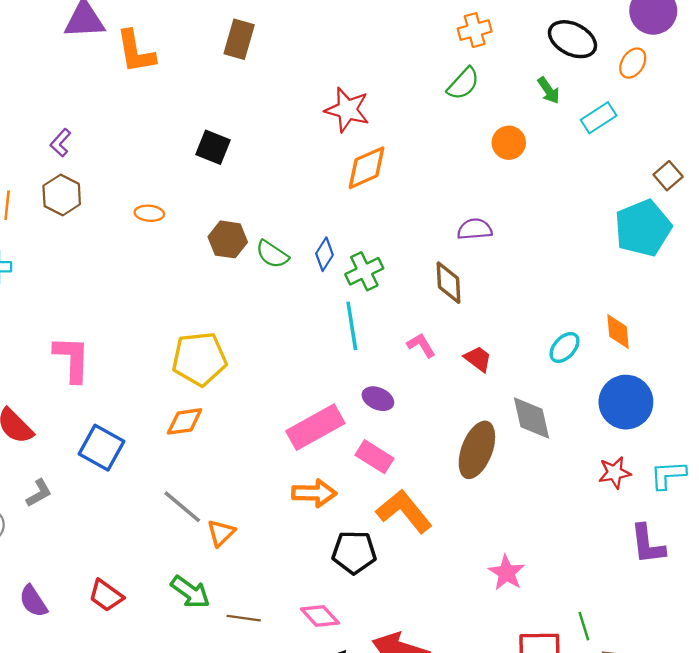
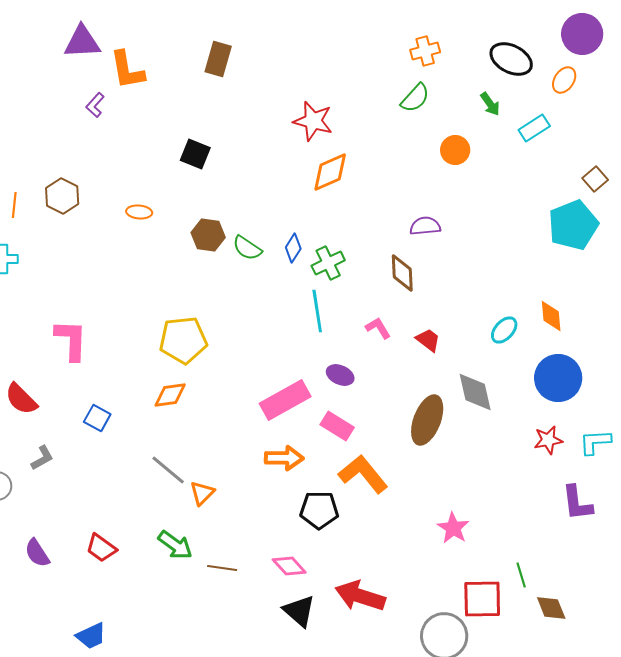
purple L-shape: (61, 143) -> (95, 105), moved
blue square: (102, 448) -> (97, 418), size x0.7

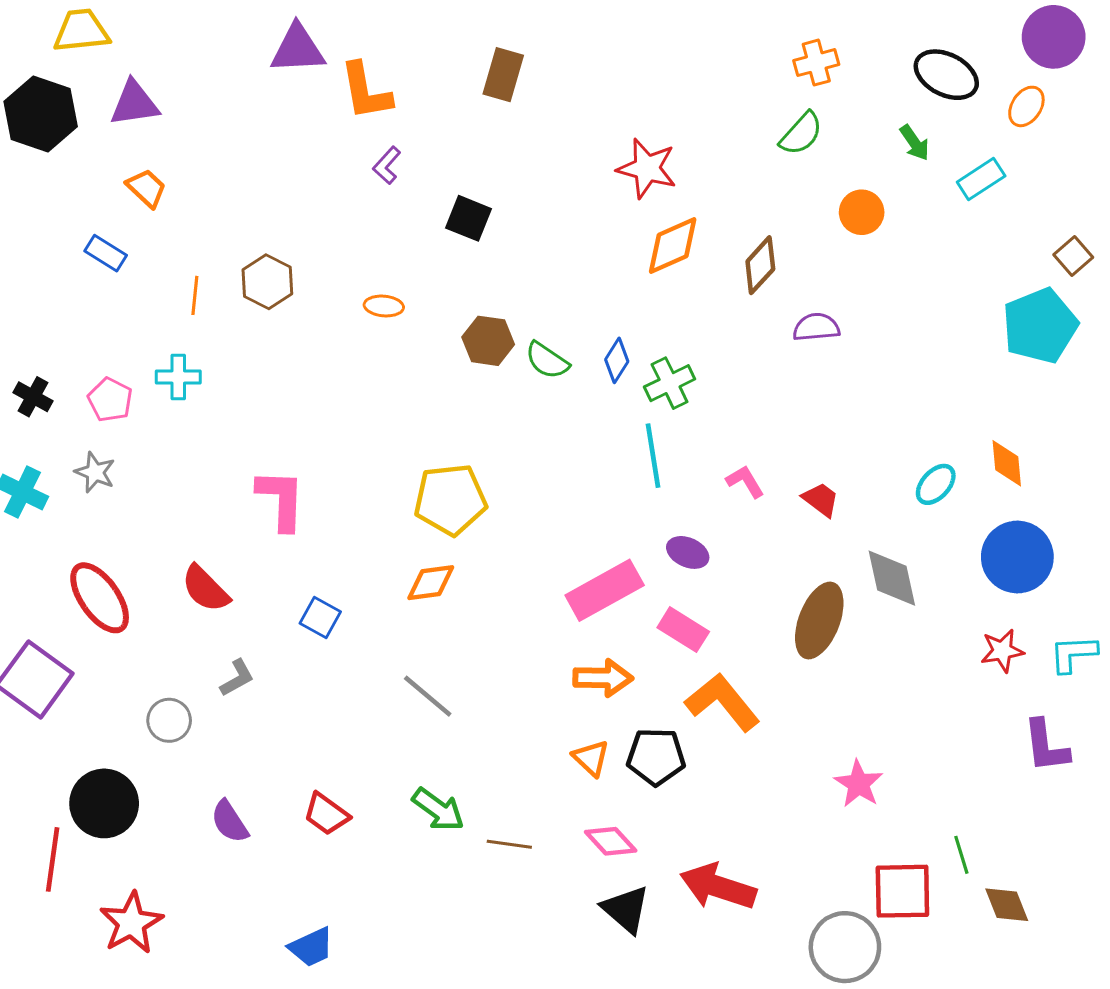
purple L-shape: (95, 105) -> (387, 165), moved
brown diamond: (402, 273) -> (760, 265), moved, turned 45
orange triangle: (202, 493) -> (591, 758), moved, turned -32

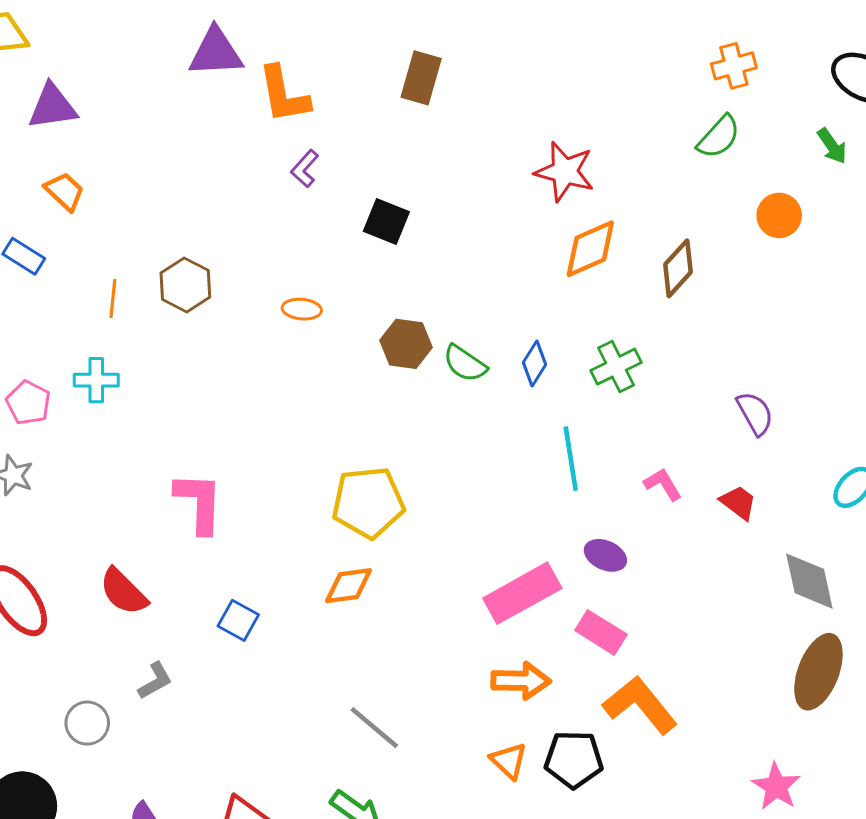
purple semicircle: (816, 327) -> (755, 413), moved, turned 66
green cross: (670, 383) -> (616, 367), moved
brown ellipse: (819, 620) -> (818, 672), moved
gray line: (428, 696) -> (374, 728), moved

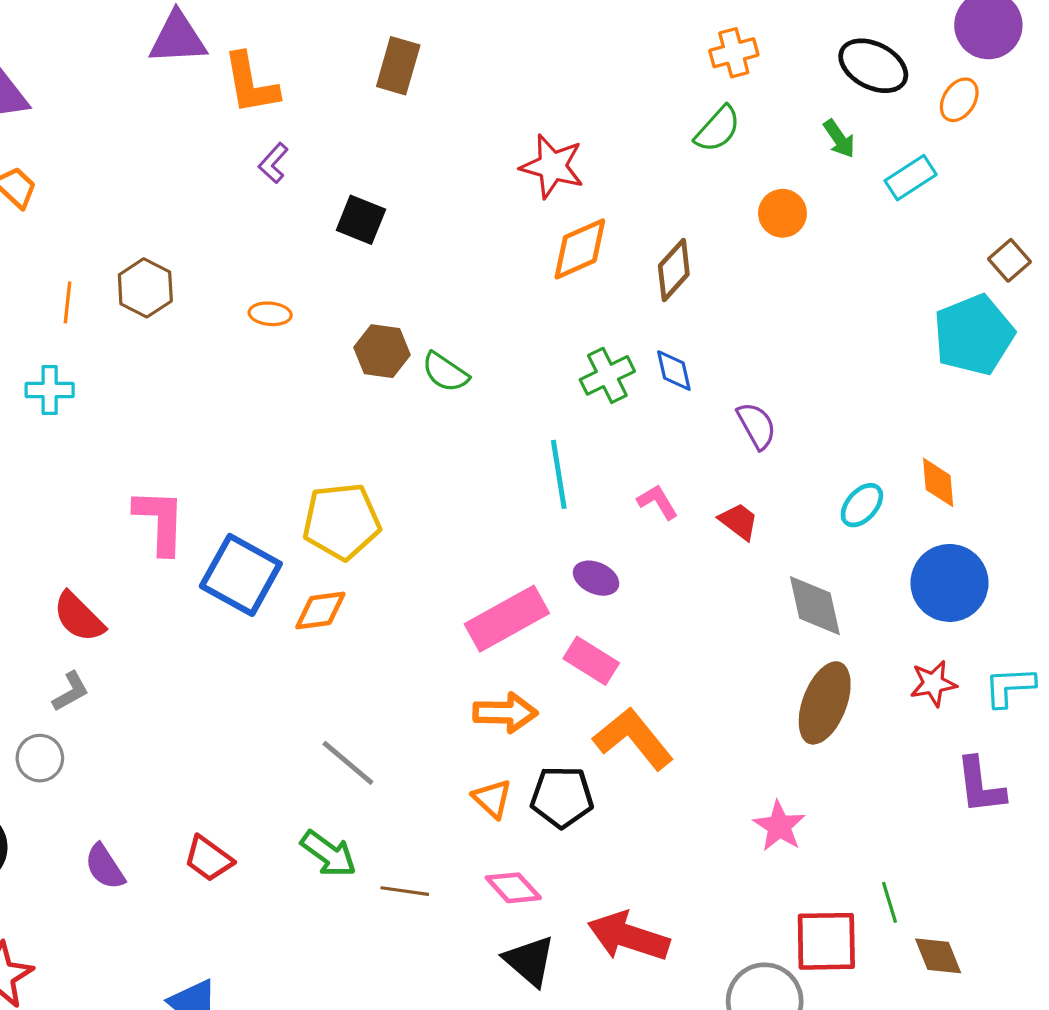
blue diamond: (534, 363) -> (674, 371), moved, turned -45
blue square: (238, 620) -> (241, 575), moved, size x1.8
gray L-shape: (155, 681) -> (71, 692), moved

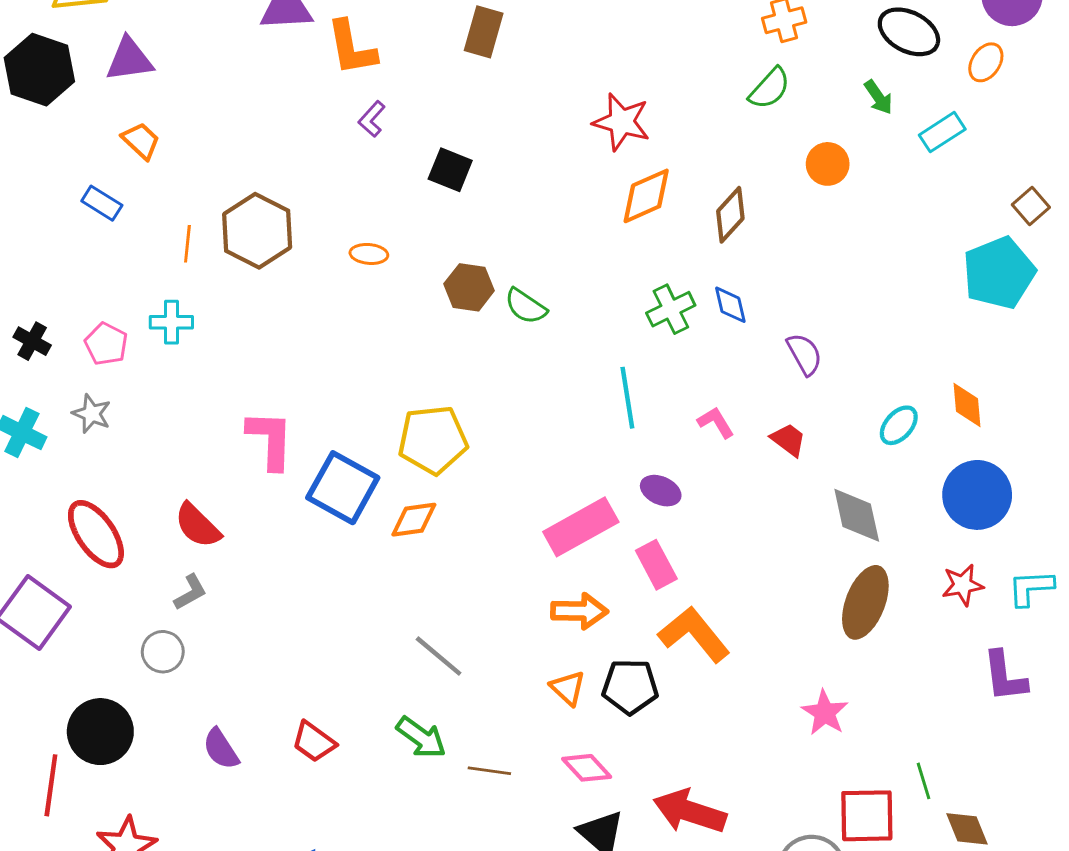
brown hexagon: (145, 288) -> (257, 231), size x1.4
pink rectangle: (591, 661) -> (656, 565), turned 30

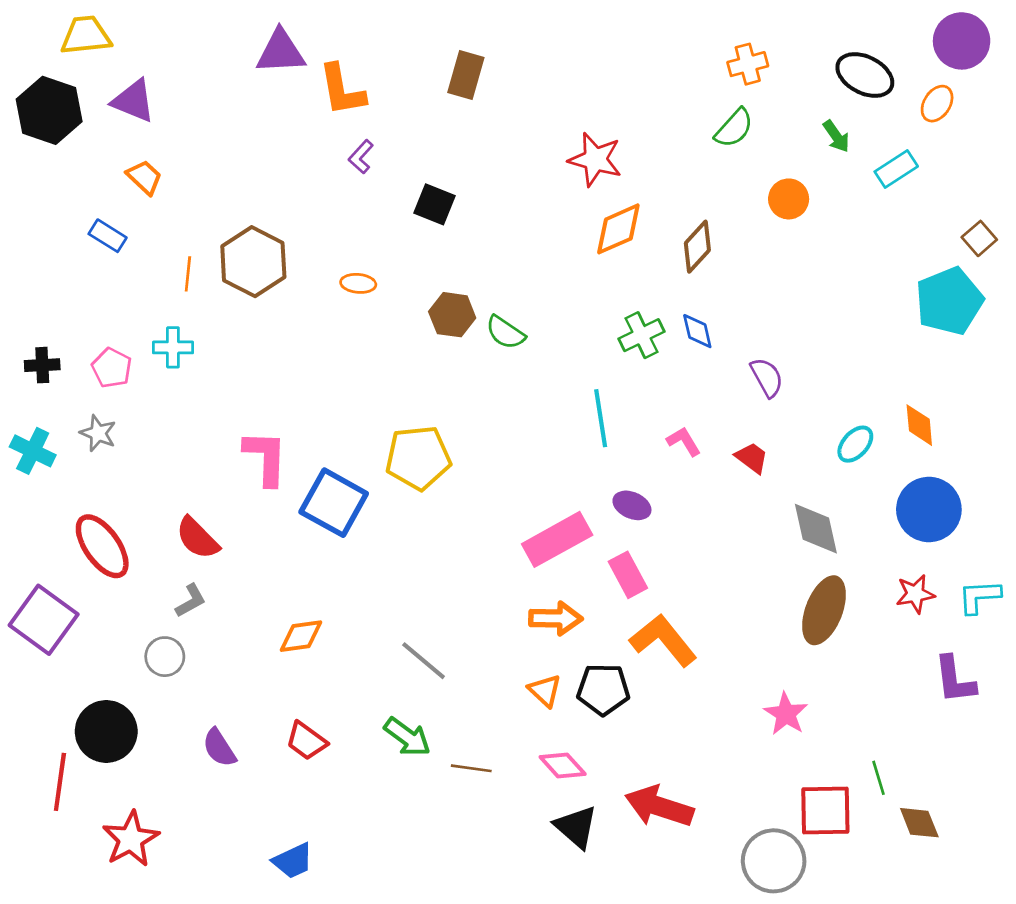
purple triangle: (129, 59) -> (133, 101), turned 30
black cross: (32, 341) -> (42, 365), turned -32
orange diamond: (414, 520) -> (301, 636), moved

